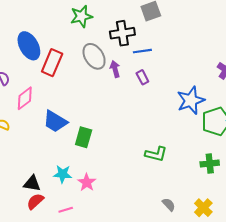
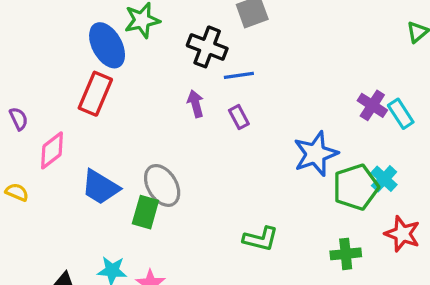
black cross: (122, 33) -> (207, 47), turned 30
blue ellipse: (29, 46) -> (107, 45), moved
gray ellipse: (94, 56) -> (162, 185), moved

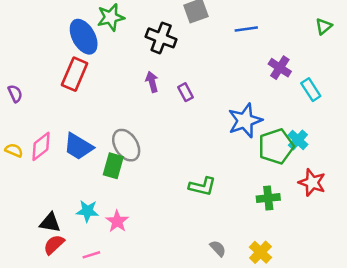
blue line: (239, 75) -> (246, 29), moved
purple cross: (372, 105) -> (280, 68), moved
pink diamond: (52, 150) -> (41, 146), moved

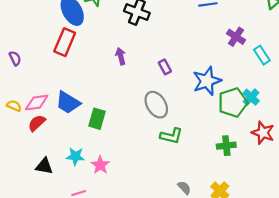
purple arrow: (152, 82) -> (121, 56), moved
purple rectangle: (186, 92) -> (165, 67), moved
gray ellipse: (126, 145) -> (156, 105), moved
pink diamond: (41, 146) -> (37, 103), turned 30
red semicircle: (54, 245) -> (37, 123), moved

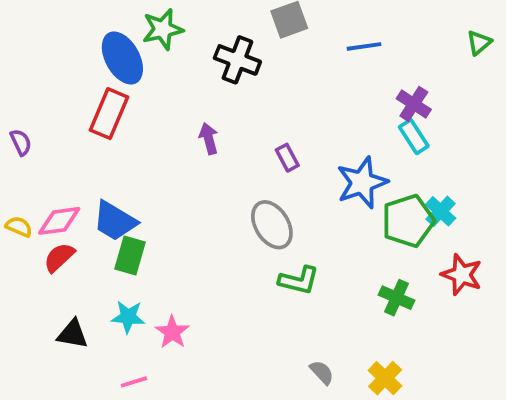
cyan rectangle: (262, 55) -> (414, 137), moved
green rectangle: (97, 119) -> (130, 255), moved
green cross: (226, 146) -> (397, 298), turned 30

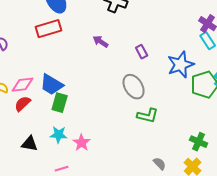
red rectangle: (109, 114) -> (49, 29), turned 50
purple arrow: (209, 139) -> (101, 42), turned -42
green cross: (397, 298) -> (199, 142), moved

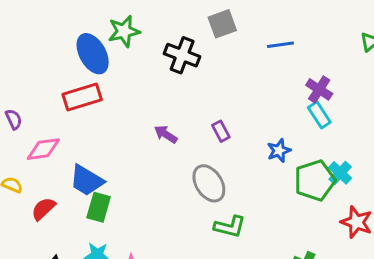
purple arrow: (101, 42) -> (166, 134), moved
blue star: (181, 65) -> (279, 151), size x0.6
pink diamond: (23, 85) -> (43, 149), moved

